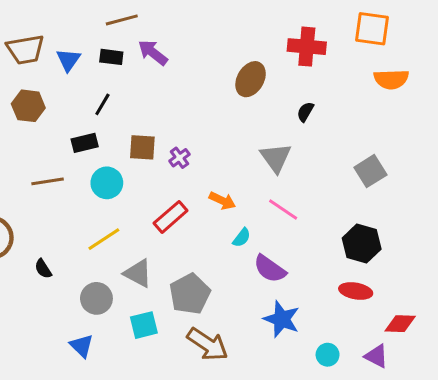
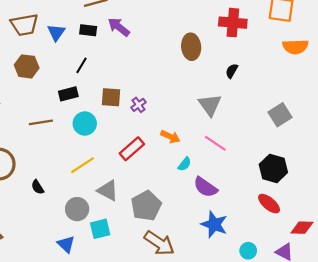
brown ellipse: (251, 79) -> (191, 47), turned -35
red ellipse: (356, 291) -> (269, 204), turned 30
cyan square: (144, 325) -> (100, 229), moved

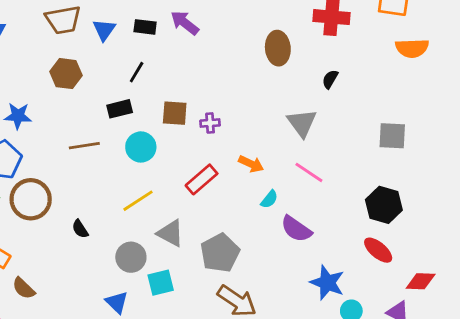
purple cross: (138, 105) -> (210, 123), turned 32
gray square: (280, 115) -> (392, 136), turned 35
blue star: (214, 224) -> (327, 283), moved

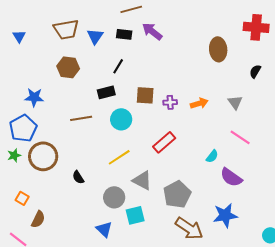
gray triangle: (302, 123) -> (235, 102), size x0.7
orange arrow: (251, 164) -> (199, 103), moved, turned -42
blue star: (327, 283) -> (225, 215), moved, turned -30
brown semicircle: (24, 288) -> (38, 219), turned -108

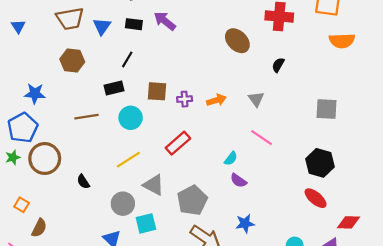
brown ellipse: (218, 49) -> (237, 41), turned -40
purple semicircle: (231, 177) -> (238, 181), moved, size x0.7
blue star: (225, 215) -> (245, 223), size x0.7

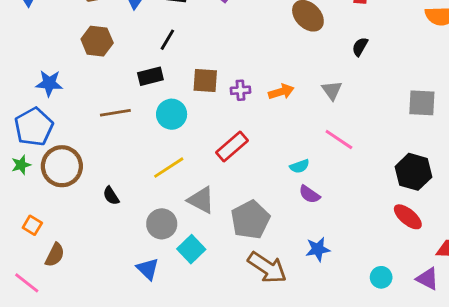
cyan semicircle: (231, 159) -> (300, 166), turned 32
cyan square: (146, 223) -> (191, 249), turned -30

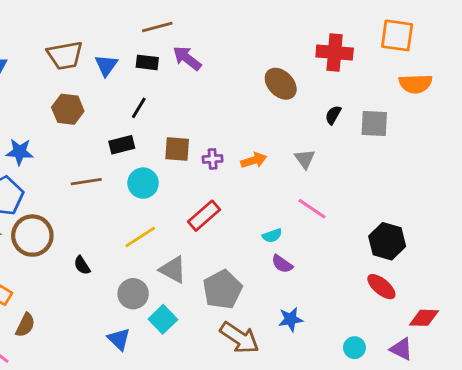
gray square: (422, 103) -> (374, 123), moved

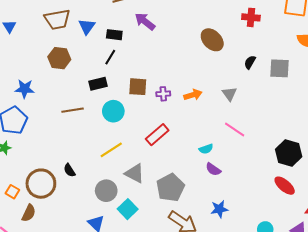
red cross: (335, 53) -> (251, 17), size x0.7
black rectangle: (147, 62) -> (114, 35), moved
brown circle: (32, 236) -> (41, 184), moved

